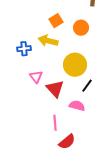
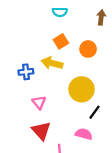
red triangle: (55, 89) -> (41, 131), moved

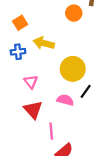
orange square: (61, 41) -> (20, 23), moved
orange circle: (88, 49) -> (74, 13), moved
pink semicircle: (84, 134) -> (65, 100), moved

